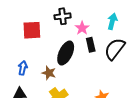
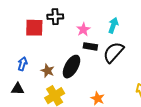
black cross: (63, 16) -> (55, 17), moved
black rectangle: (91, 45) -> (90, 46), turned -72
black ellipse: (66, 53) -> (71, 67), moved

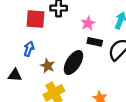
blue arrow: (22, 64) -> (29, 49), moved
black triangle: (18, 89) -> (15, 75), moved

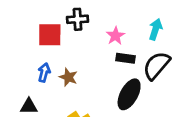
black ellipse: (73, 63) -> (129, 94), moved
brown star: (48, 66) -> (68, 77), moved

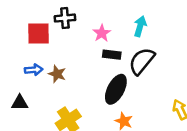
blue arrow: (44, 72) -> (34, 70), turned 72

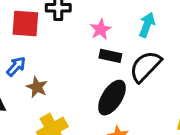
blue arrow: (34, 70) -> (16, 66), turned -48
brown star: (57, 74) -> (37, 87), moved

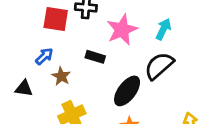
pink star: (101, 29) -> (122, 30), size x1.6
black rectangle: (110, 56) -> (95, 57), moved

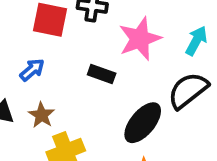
brown star: (61, 76) -> (42, 115), moved

